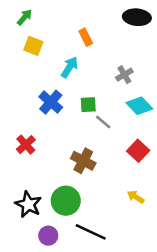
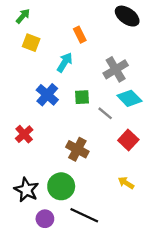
black ellipse: (137, 17) -> (127, 16), turned 30
gray cross: (124, 75) -> (116, 69), size x1.5
gray line: (103, 122) -> (105, 113), moved

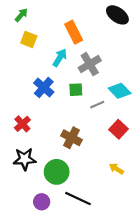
orange rectangle: (80, 35) -> (74, 32), size x1.5
gray cross: (116, 69) -> (90, 64), moved
gray line: (105, 113) -> (97, 105), turned -64
black star: (26, 190) -> (25, 159), moved, turned -30

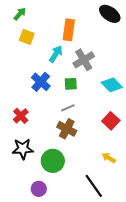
orange rectangle: (74, 32) -> (69, 30), turned 35
gray line: (97, 105) -> (68, 108), moved
black line: (78, 199) -> (94, 186), moved, turned 30

